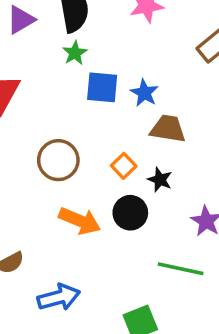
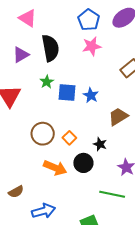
green star: (75, 53) -> (47, 82), moved
brown trapezoid: (168, 129) -> (118, 117), moved, turned -40
orange square: (124, 166) -> (69, 138), moved

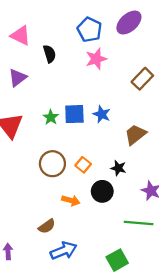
black semicircle: (50, 48) -> (50, 54), moved, size x0.6
green star: (47, 82) -> (51, 117), moved
orange arrow: (55, 168) -> (71, 200), size x0.7
brown semicircle: (16, 192) -> (47, 226), moved

